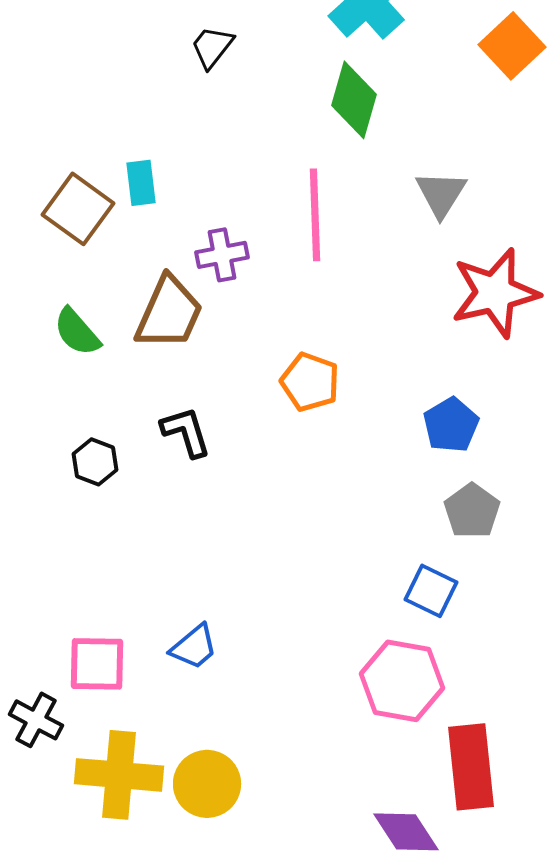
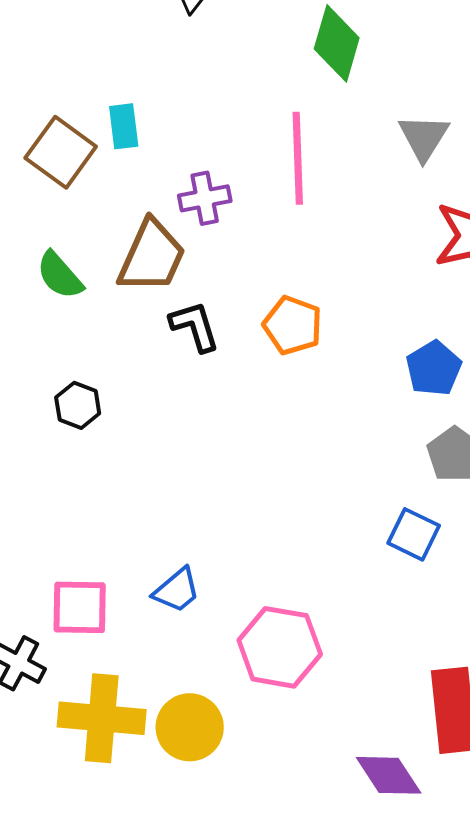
black L-shape: (186, 432) -> (195, 326), moved
pink hexagon: (402, 681) -> (280, 647), moved

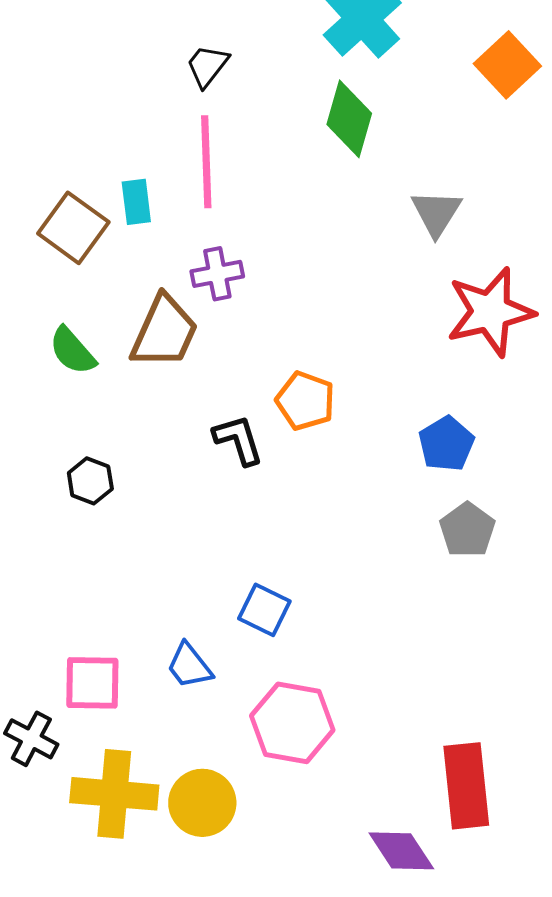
pink line: (298, 158) -> (206, 162), moved
black L-shape: (195, 326) -> (238, 440), moved
blue square: (414, 534) -> (264, 610), moved
blue trapezoid: (177, 590) -> (189, 666), turned 92

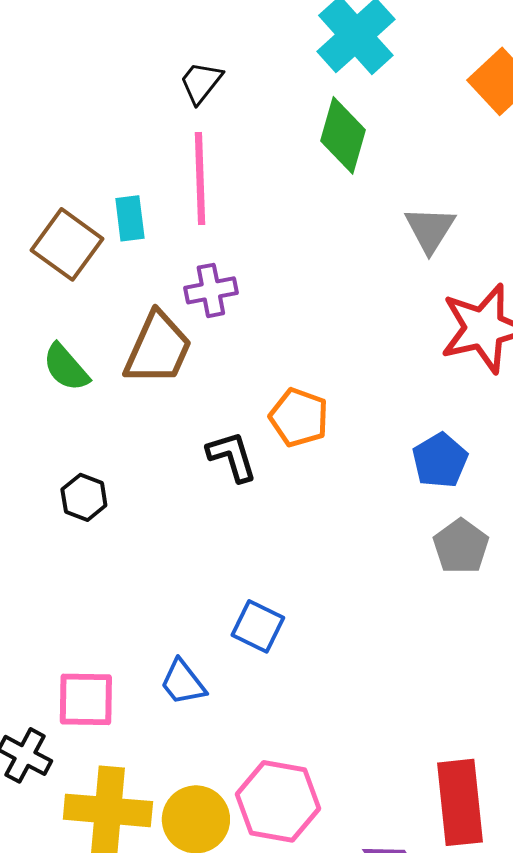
pink hexagon: (292, 723) -> (278, 801), moved

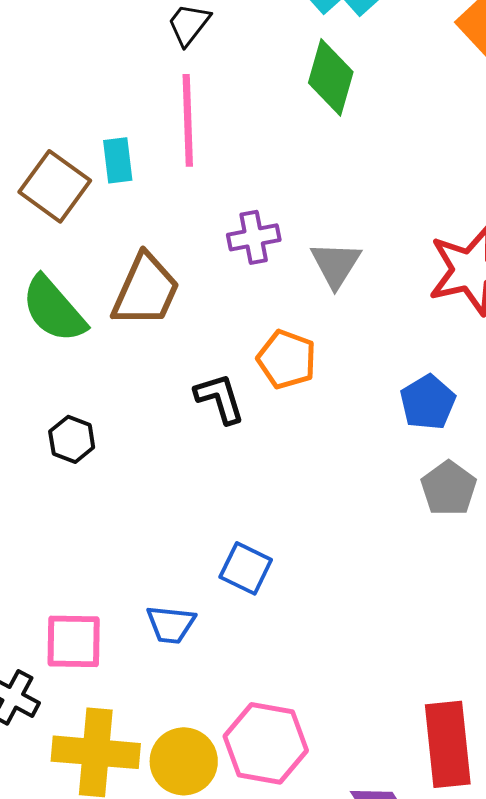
gray triangle: (430, 229) -> (336, 264), moved
purple cross: (211, 290) -> (254, 237), moved
green semicircle: (66, 367) -> (54, 309), size x1.4
blue trapezoid: (183, 682) -> (171, 624), turned -46

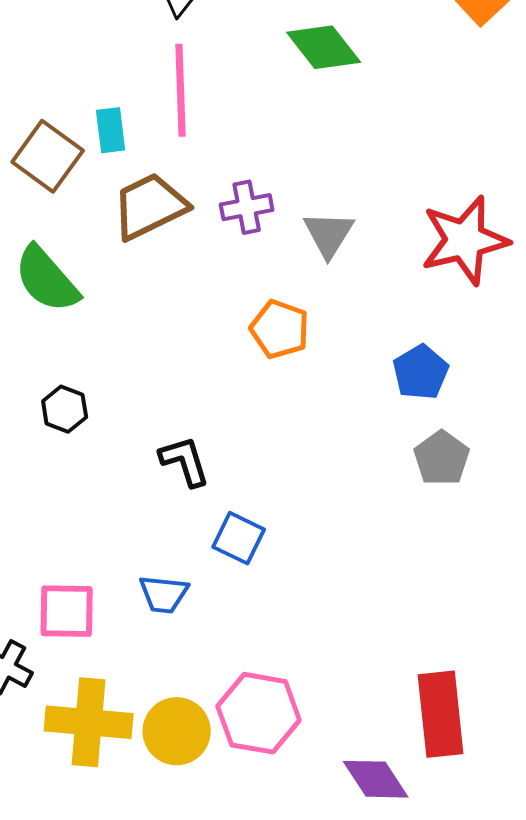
green diamond: (331, 77) -> (324, 47), turned -54
brown trapezoid: (146, 290) -> (150, 206), moved, turned -140
black L-shape: (220, 398) -> (185, 461), moved

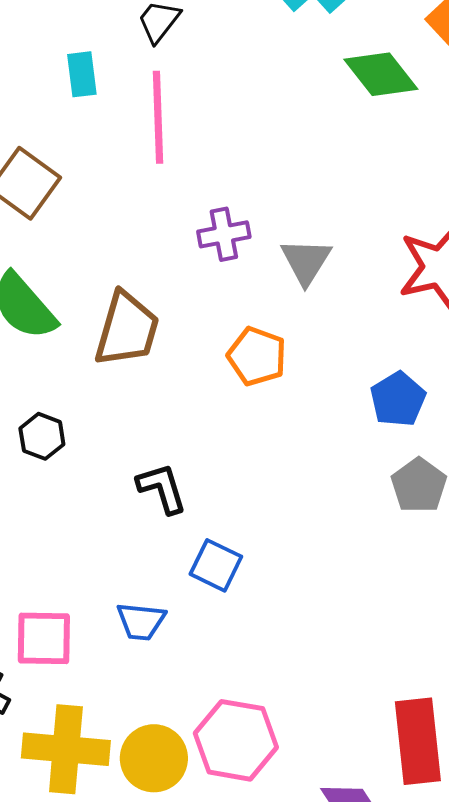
green diamond: (324, 47) -> (381, 74), moved
cyan rectangle: (111, 130) -> (82, 74), moved
brown trapezoid: (150, 206) -> (127, 329), moved, turned 132

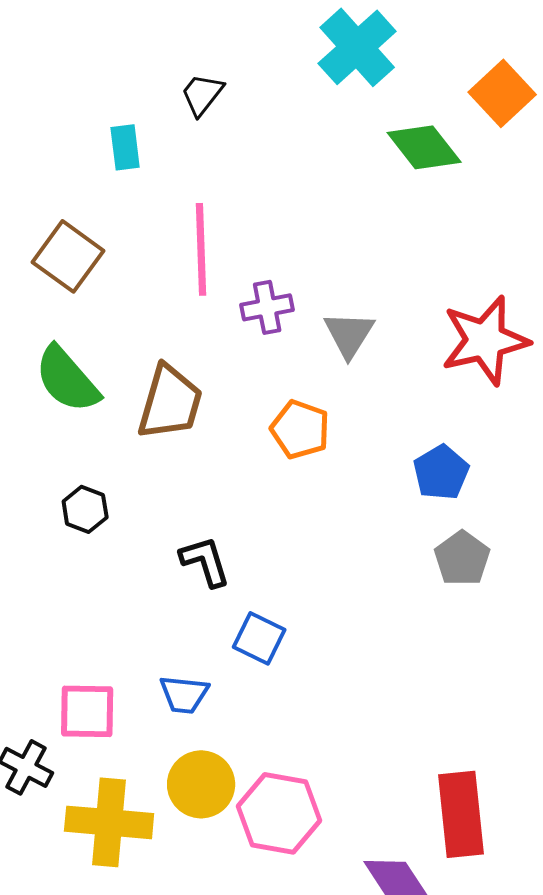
pink line: (158, 117) -> (201, 249), moved
yellow circle: (154, 758) -> (201, 784), moved

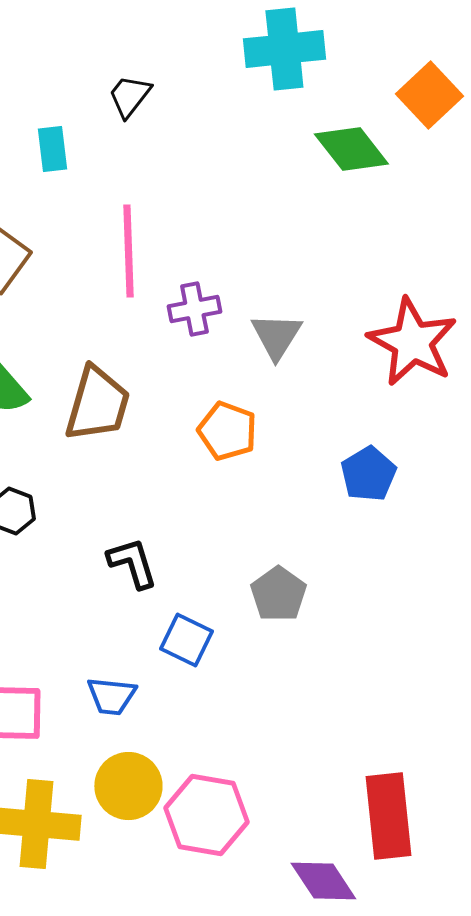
cyan cross: (357, 47) -> (284, 49), turned 36
red star: (485, 340) -> (412, 342), turned -30
gray pentagon: (462, 558) -> (278, 594), moved

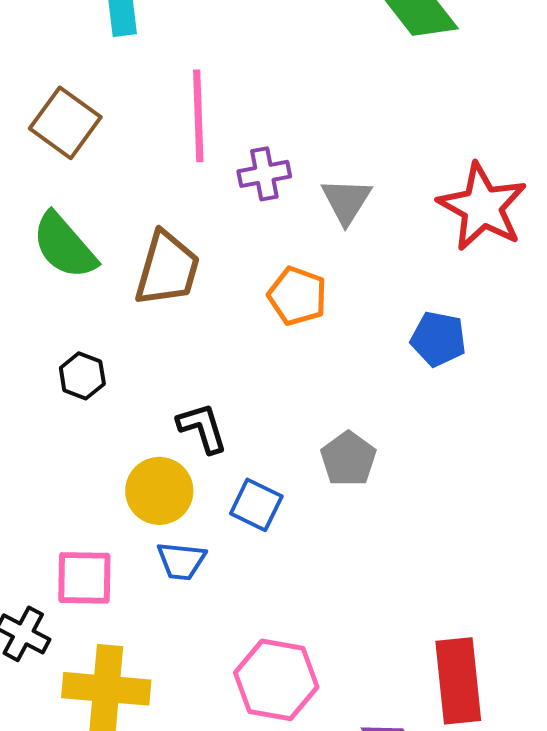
blue pentagon: (368, 474) -> (438, 339), turned -30
yellow circle: (128, 786) -> (159, 491), moved

